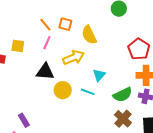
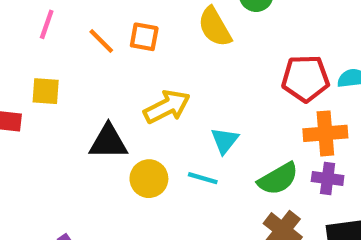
yellow semicircle: (89, 35) -> (215, 27), moved
pink line: (47, 43) -> (47, 24), moved
red pentagon: (139, 49) -> (305, 78), turned -30

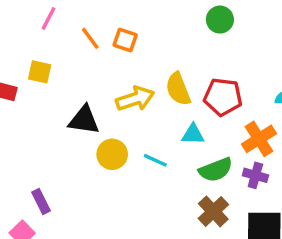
yellow semicircle: (215, 27) -> (178, 89), moved
red pentagon: (305, 78) -> (223, 97), moved
orange cross: (325, 133) -> (259, 139), turned -36
cyan triangle: (225, 140) -> (193, 134), moved, turned 45

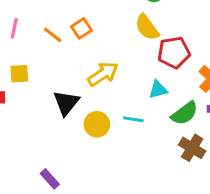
orange square: (125, 40) -> (81, 28), turned -36
yellow semicircle: (178, 89) -> (147, 27), moved
black triangle: (84, 120) -> (66, 103), turned -44

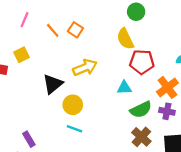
orange square: (81, 28) -> (75, 30), turned -35
yellow square: (19, 74) -> (21, 55), turned -35
cyan line: (133, 119) -> (75, 129), moved

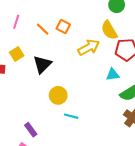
yellow arrow: (85, 68) -> (89, 47), moved
black triangle: (53, 84) -> (42, 64), moved
yellow circle: (73, 105) -> (58, 95), moved

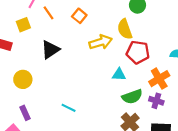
orange line: (43, 29) -> (49, 13), moved
yellow square: (17, 54) -> (23, 25), moved
yellow circle: (58, 95) -> (23, 79), moved

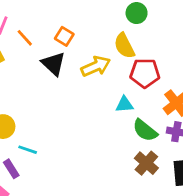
black triangle: (50, 50) -> (53, 64), moved, turned -36
green semicircle: (132, 97) -> (145, 130), turned 66
cyan line: (69, 108) -> (28, 150), moved

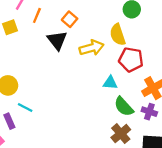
orange line: (25, 38) -> (37, 15), turned 56

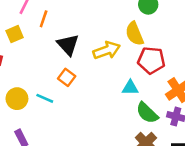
orange square: (70, 19) -> (67, 77), moved
cyan line: (25, 108) -> (45, 98), moved

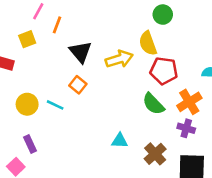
cyan triangle: (130, 88) -> (120, 141), moved
green semicircle: (147, 113) -> (153, 104), moved

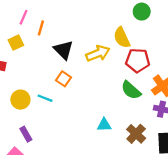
green circle: (163, 15) -> (142, 12), moved

